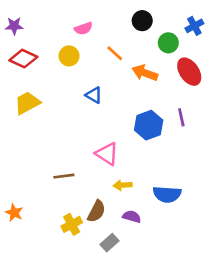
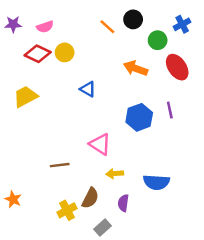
pink semicircle: (83, 28) -> (45, 27), moved
orange line: (115, 53) -> (107, 27), moved
red diamond: (23, 59) -> (38, 54), moved
purple semicircle: (132, 217) -> (123, 203), turned -98

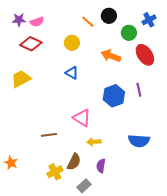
purple star: (13, 24) -> (19, 20), moved
yellow circle: (65, 52) -> (72, 43), moved
blue semicircle: (156, 182) -> (139, 141), moved

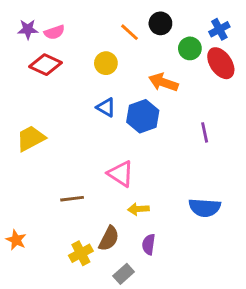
red ellipse: (145, 55) -> (221, 63), moved
yellow trapezoid: (21, 79) -> (31, 138), moved
blue hexagon: (114, 96) -> (143, 116), moved

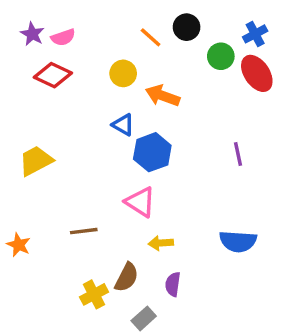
purple star: (28, 29) -> (32, 34), turned 30
orange arrow: (163, 82) -> (163, 96), moved
blue hexagon: (143, 116) -> (152, 152), moved
orange star: (16, 240) -> (19, 245), moved

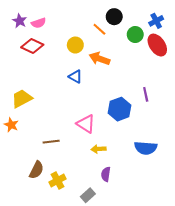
orange line: (151, 37) -> (99, 29), moved
blue hexagon: (152, 152) -> (119, 109), moved
orange star: (19, 245) -> (11, 125), moved
brown semicircle: (127, 277) -> (36, 170), moved

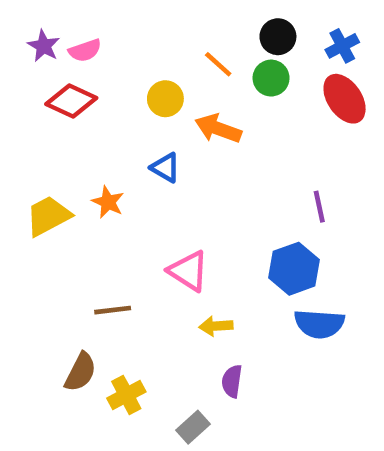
black circle: (114, 17) -> (278, 37), moved
green circle: (135, 35) -> (271, 78), moved
blue hexagon: (119, 109) -> (294, 269), moved
orange star: (11, 125) -> (108, 202), moved

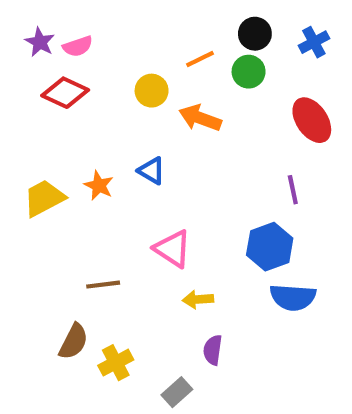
orange line: (218, 64) -> (200, 59), turned -68
red ellipse: (345, 99) -> (312, 120), moved
blue triangle: (165, 168) -> (152, 171), moved

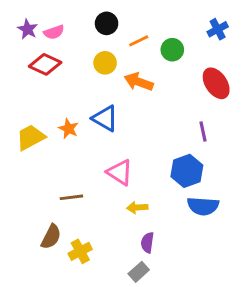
black circle: (255, 34) -> (107, 23), moved
blue triangle: (152, 171) -> (105, 118), size x1.4
gray rectangle: (177, 392) -> (139, 272), moved

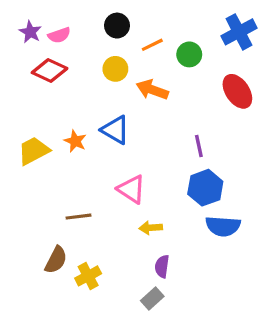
blue cross: (218, 29) -> (239, 32), size x1.5
purple line: (203, 132) -> (199, 146), moved

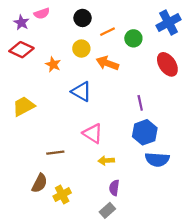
pink semicircle: (59, 35) -> (42, 13), moved
red diamond: (50, 70) -> (21, 50), moved
orange star: (75, 141) -> (53, 64), moved

